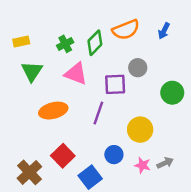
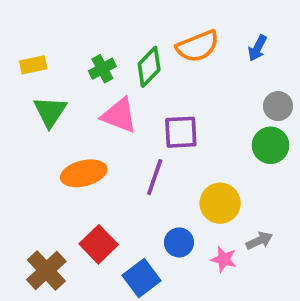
gray circle: (138, 68) -> (278, 106), moved
gray arrow: (165, 163) -> (259, 241), moved

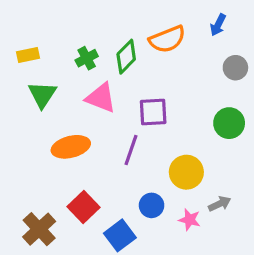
blue arrow: (257, 48) -> (218, 25), moved
gray circle: (278, 106) -> (235, 68), moved

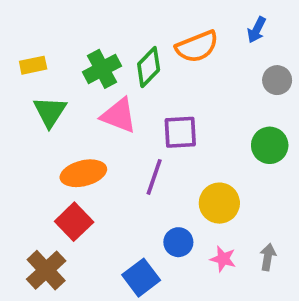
green cross: (87, 58) -> (102, 69), size x1.4
gray arrow: (220, 204) -> (268, 257), moved, turned -55
red square: (83, 207) -> (74, 222), moved

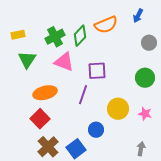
gray arrow: (268, 257) -> (141, 149), moved
pink star: (223, 259) -> (145, 114), moved
brown cross: (46, 270) -> (48, 147), moved

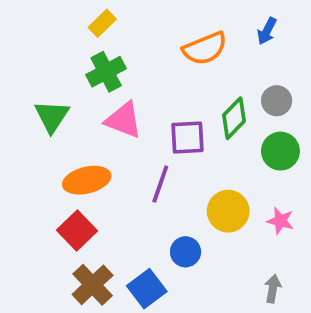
yellow rectangle: (18, 35) -> (102, 23), moved, turned -32
green diamond: (80, 36) -> (234, 118), moved
gray circle: (149, 43) -> (277, 101), moved

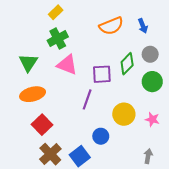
blue arrow: (267, 31) -> (143, 26), moved, turned -48
orange ellipse: (87, 180) -> (33, 94), moved

